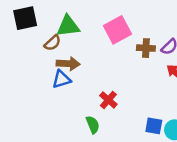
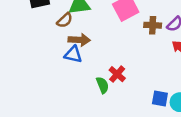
blue triangle: (62, 79) -> (73, 55), turned 30
green semicircle: (93, 125) -> (103, 85), moved

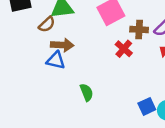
red cross: (117, 74) -> (124, 49), moved
blue square: (160, 99) -> (147, 106), turned -35

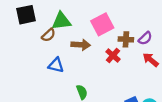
brown arrow: (62, 45) -> (81, 45), moved

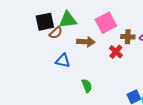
black square: (26, 15) -> (45, 22), moved

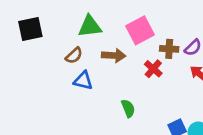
black square: (45, 22) -> (30, 29), moved
brown semicircle: (56, 33) -> (74, 55), moved
green semicircle: (87, 86) -> (128, 108), moved

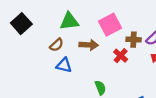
black square: (30, 29) -> (21, 24), turned -30

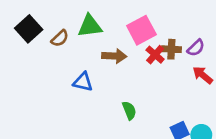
brown semicircle: (57, 45) -> (60, 38), moved
red cross: (121, 56) -> (155, 55), moved

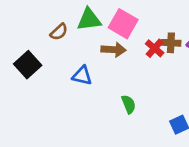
black square: (29, 29) -> (28, 65), moved
pink square: (141, 30) -> (123, 24), moved, turned -32

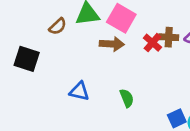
black square: (28, 65) -> (27, 59), turned -30
blue triangle: (82, 76) -> (79, 91), moved

